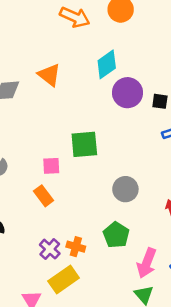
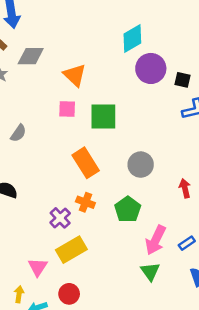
orange triangle: (49, 75) -> (75, 75), moved
pink square: (51, 166) -> (67, 109), moved
orange rectangle: (43, 196) -> (86, 163), moved, size x1.4
orange cross: (76, 247) -> (85, 202), moved

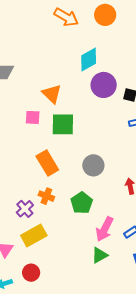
orange triangle: (75, 75) -> (52, 94), moved
green triangle: (150, 271) -> (100, 255), turned 36

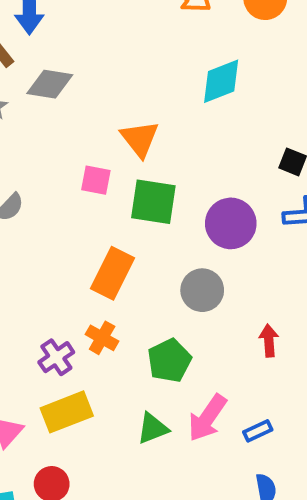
purple circle: (104, 85) -> (231, 223), moved
orange rectangle: (47, 163) -> (112, 273), turned 50
green triangle: (100, 255) -> (153, 428), moved

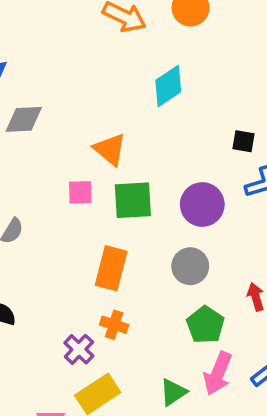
green pentagon: (169, 360) -> (205, 325), moved

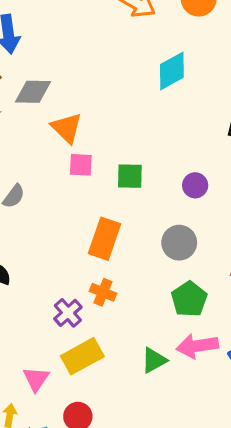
orange triangle: (110, 149) -> (67, 128), moved
green square: (133, 200) -> (130, 176), size x0.7
purple circle: (202, 205) -> (195, 185), size x0.6
pink arrow: (218, 373) -> (197, 346), turned 54

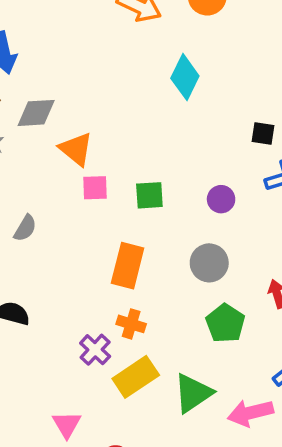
cyan diamond: (172, 71) -> (185, 77), turned -30
pink arrow: (197, 346) -> (250, 413), moved
yellow rectangle: (82, 356) -> (136, 377), moved
green triangle: (154, 360) -> (193, 393), size x1.4

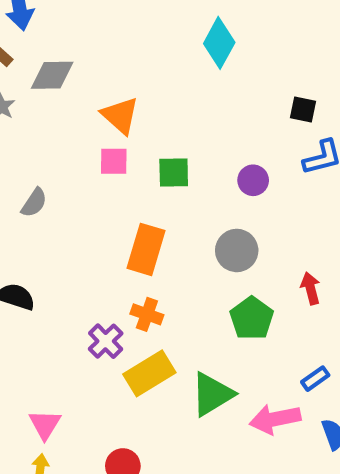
orange triangle: (76, 149) -> (120, 115), moved
pink triangle: (67, 424) -> (45, 425), moved

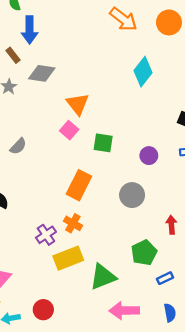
pink square: (114, 161) -> (69, 130), turned 30
green pentagon: (252, 318) -> (144, 253), moved
pink arrow: (275, 419) -> (124, 311), moved

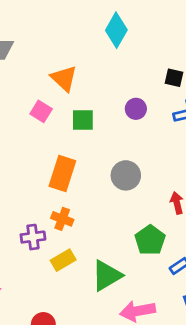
orange triangle: (78, 104) -> (64, 78), moved
purple circle: (149, 156) -> (136, 109), moved
purple cross: (46, 235) -> (33, 237), turned 36
yellow rectangle: (68, 258) -> (63, 260), size x0.7

